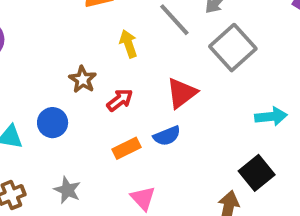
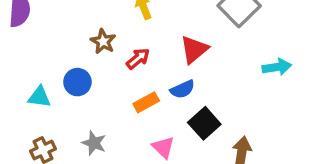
black square: (257, 173) -> (204, 123), moved

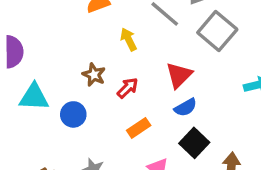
blue semicircle: (183, 89) -> (186, 107), moved
cyan triangle: (39, 97) -> (34, 97), moved, size x1.4

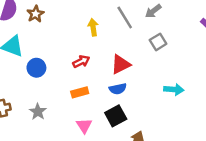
gray square: (217, 31) -> (158, 42), size x0.6
brown star: (94, 75) -> (35, 14), moved

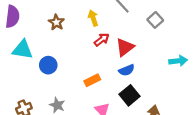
brown star: (35, 14) -> (56, 22), moved
red arrow: (81, 61) -> (102, 40), moved

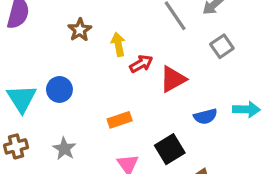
yellow arrow: (93, 18) -> (118, 44), moved
cyan triangle: (23, 50) -> (22, 98), moved, turned 40
blue semicircle: (127, 70) -> (205, 116), moved

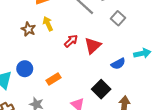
yellow arrow: (118, 44) -> (48, 24), moved
orange rectangle: (120, 120) -> (53, 79), moved

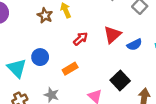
red arrow: (71, 41) -> (81, 39), moved
blue semicircle: (118, 64) -> (134, 45), moved

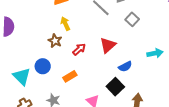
brown star: (45, 15) -> (55, 41), moved
blue semicircle: (134, 45) -> (125, 66), moved

